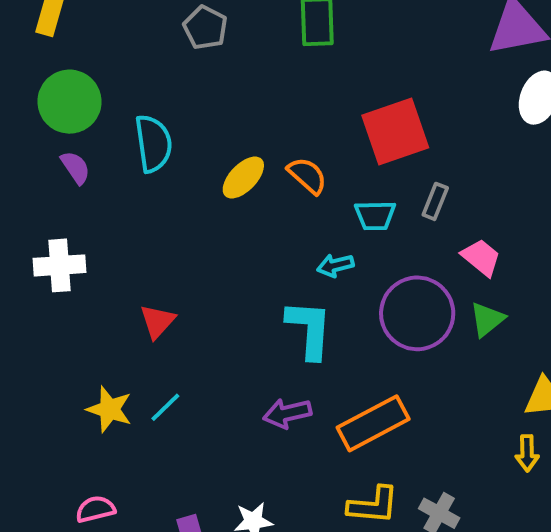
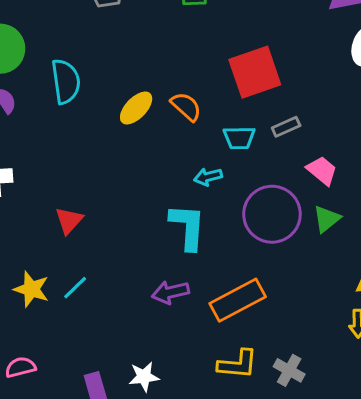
gray rectangle: (435, 201) -> (286, 127), turned 44

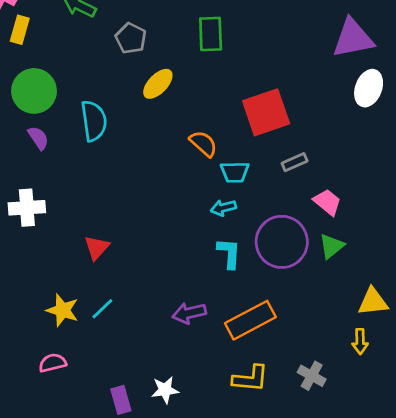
yellow ellipse: (136, 108) -> (158, 84), moved
cyan trapezoid: (239, 138) -> (235, 172), moved
cyan L-shape: (188, 227) -> (229, 253), moved, size x0.7
pink semicircle: (20, 367) -> (53, 363), moved
gray cross: (289, 370) -> (312, 376), moved

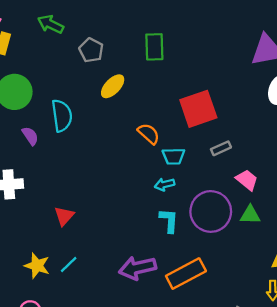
purple semicircle: (38, 138) -> (30, 136), moved
green triangle: (332, 246) -> (250, 215), turned 40
purple arrow: (189, 313) -> (137, 268), size x1.4

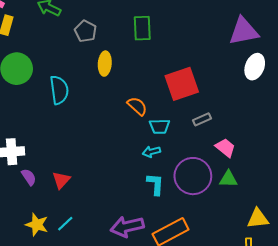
yellow ellipse: (113, 86) -> (105, 64), turned -40
purple semicircle: (30, 136) -> (29, 177), moved

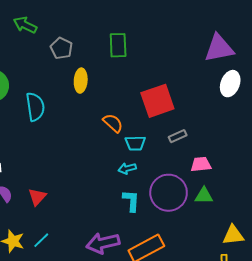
pink trapezoid: (225, 148) -> (201, 164), turned -45

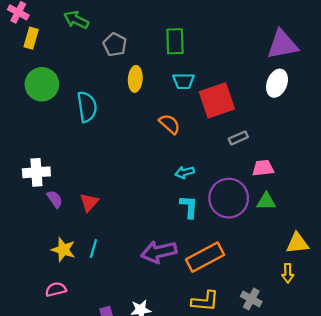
white ellipse: (230, 84) -> (277, 83), moved
cyan trapezoid: (135, 143) -> (184, 81), moved
cyan line: (41, 240) -> (93, 249), turned -30

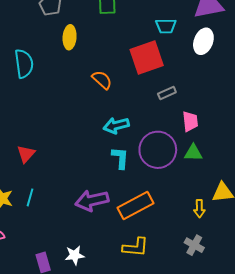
cyan trapezoid: (184, 81) -> (166, 26), moved
pink trapezoid: (263, 168) -> (190, 121), turned 90
cyan arrow: (185, 172) -> (116, 125), size x1.4
yellow arrow: (288, 273) -> (199, 209), moved
gray cross: (251, 299) -> (194, 245), moved

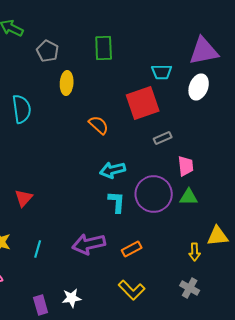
cyan line: (30, 197) -> (38, 249), moved
orange rectangle: (135, 206) -> (132, 249), size x0.6
yellow L-shape: (135, 247) -> (132, 290), turned 40

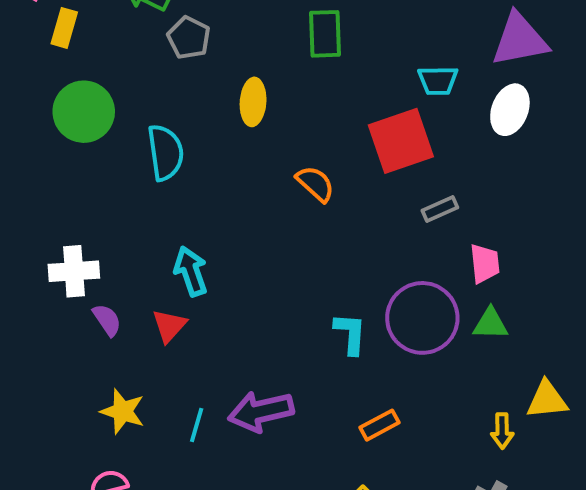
gray pentagon: (48, 51) -> (189, 38), moved
cyan arrow: (113, 170) -> (191, 271), moved, turned 85
purple arrow: (89, 244) -> (261, 411), moved

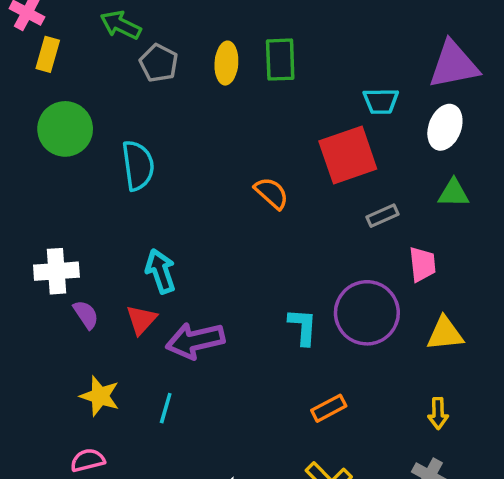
yellow ellipse: (253, 102) -> (226, 63), moved
green triangle: (490, 324) -> (454, 193), moved
yellow triangle: (547, 400) -> (445, 334), moved
purple arrow: (261, 411) -> (195, 341), moved

